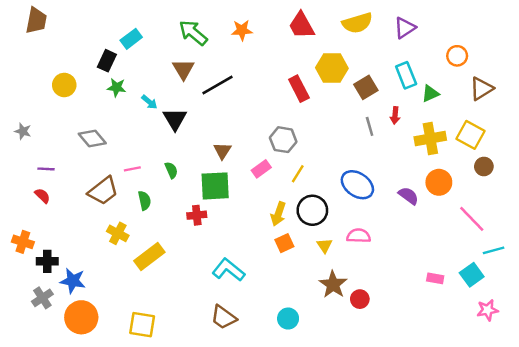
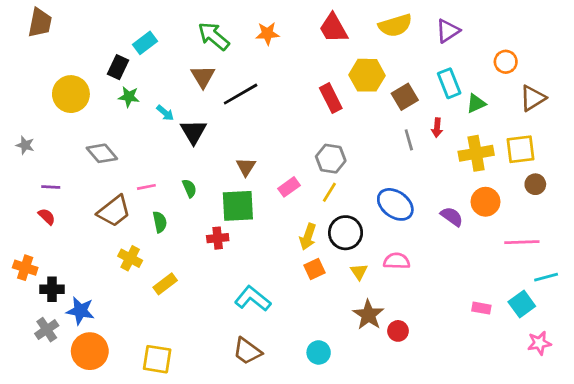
yellow circle: (64, 85) -> (71, 94), size x1.4
yellow square: (470, 135) -> (520, 149), turned -36
gray hexagon: (283, 140) -> (331, 159), moved
pink line: (472, 219) -> (522, 242), turned -48
yellow rectangle: (149, 256) -> (165, 284), size x0.7

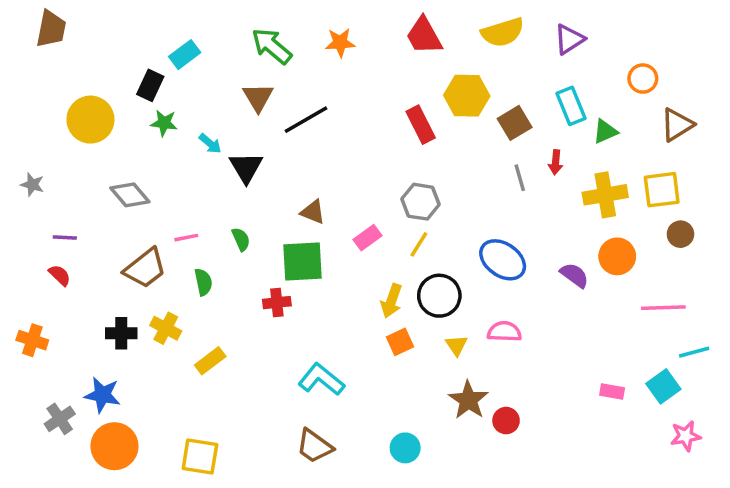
brown triangle: (246, 167) -> (313, 212), turned -40
black cross: (52, 289) -> (121, 333), moved

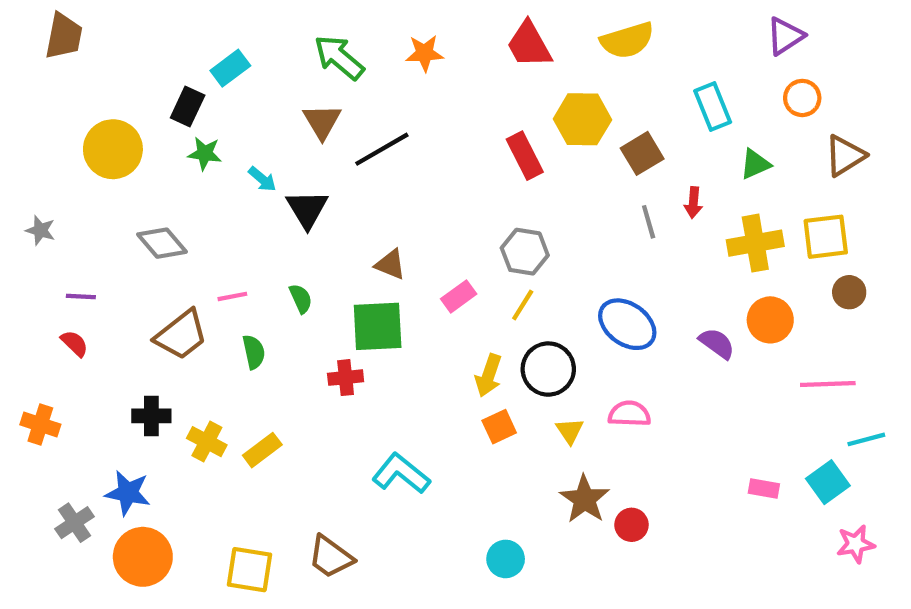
purple triangle: (569, 39) -> (785, 36), moved
cyan rectangle: (571, 106) -> (713, 107), moved
yellow cross: (166, 328) -> (207, 442), moved
brown trapezoid: (315, 446) -> (331, 557), moved

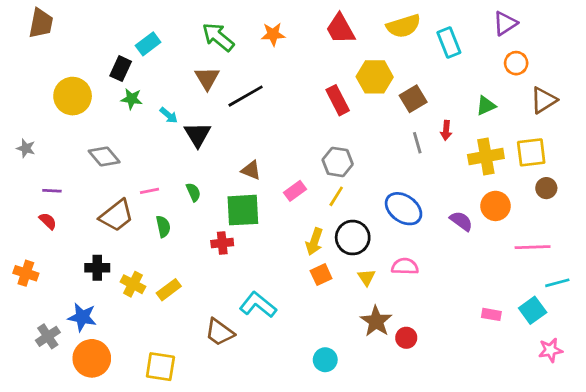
cyan rectangle: (713, 107) -> (449, 43), moved
brown trapezoid: (331, 557) -> (219, 332), moved

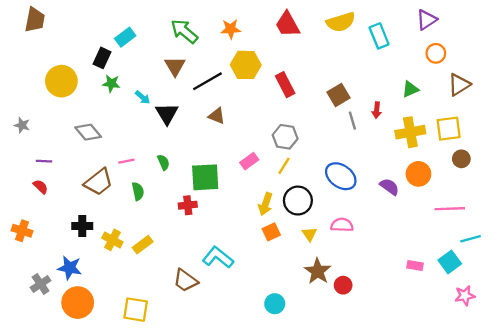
yellow hexagon: (375, 77) -> (246, 65), moved
brown square: (413, 99) -> (338, 95), moved
brown triangle: (251, 170) -> (217, 116), moved

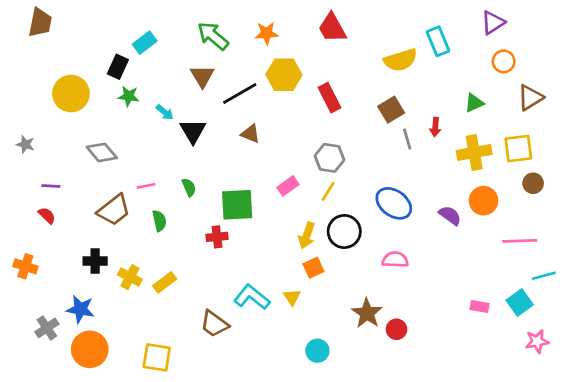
yellow semicircle: (341, 22) -> (400, 60), moved
yellow triangle: (309, 234) -> (292, 297), moved

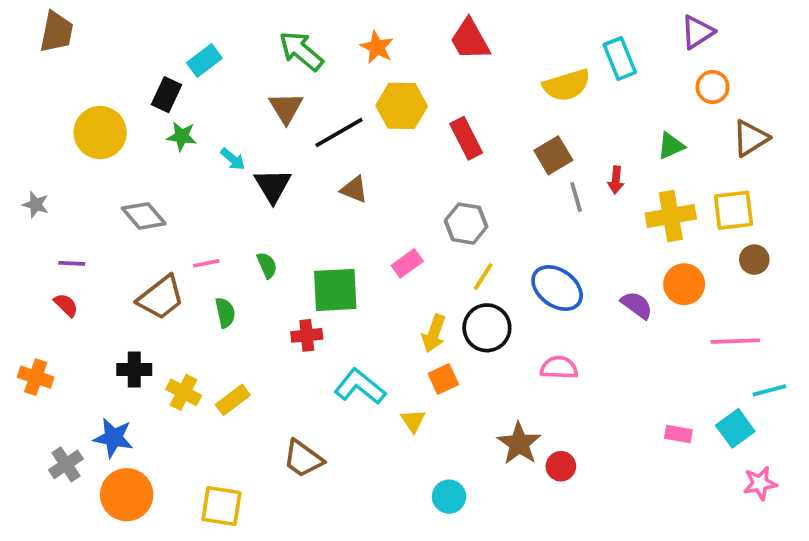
orange star: (267, 33) -> (377, 47), turned 30
yellow line: (328, 191) -> (483, 277), moved
cyan L-shape: (252, 297) -> (360, 387), moved

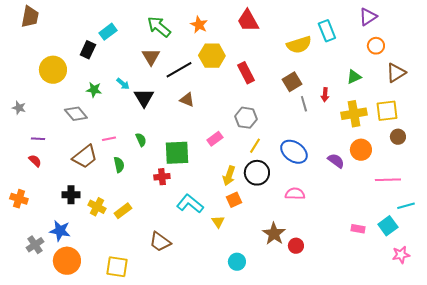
green star: (182, 136) -> (94, 90), moved

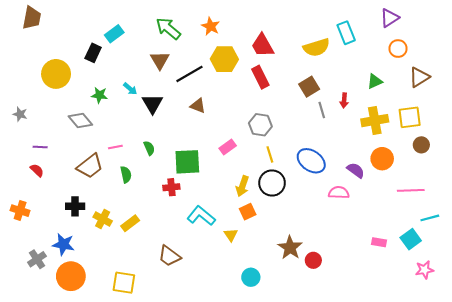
red trapezoid: (248, 21) -> (262, 45), moved
yellow line: (255, 146) -> (270, 154), turned -49
pink semicircle: (295, 194) -> (339, 193), moved

